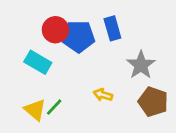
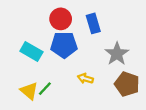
red circle: (55, 30) -> (61, 19), moved
blue pentagon: (79, 37) -> (64, 45), moved

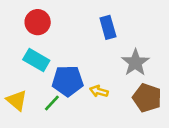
red circle: (61, 19) -> (38, 22), moved
blue pentagon: (64, 45) -> (68, 81), moved
yellow triangle: (29, 91) -> (17, 100), moved

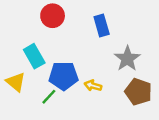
red circle: (38, 22) -> (53, 16), moved
cyan rectangle: (36, 60) -> (34, 56), turned 30
yellow triangle: (17, 100) -> (16, 82), moved

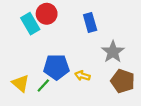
cyan rectangle: (34, 56) -> (30, 24), moved
yellow triangle: (16, 82) -> (21, 83), moved

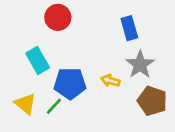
blue rectangle: (90, 22) -> (129, 28), moved
cyan rectangle: (30, 24) -> (38, 60), moved
yellow arrow: (82, 76) -> (110, 81), moved

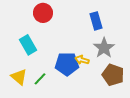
blue pentagon: (70, 83) -> (67, 64), moved

